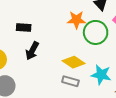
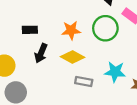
orange star: (76, 20) -> (71, 30), moved
yellow diamond: (74, 62) -> (72, 57), moved

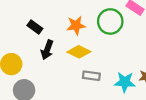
black rectangle: (30, 30) -> (35, 27), turned 40
cyan star: (115, 72) -> (125, 82), moved

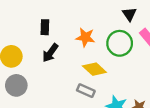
black rectangle: (35, 27) -> (45, 27), turned 40
yellow diamond: (79, 52) -> (94, 69), moved

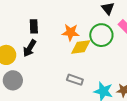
black arrow: (50, 53) -> (30, 48), moved
yellow diamond: (94, 69) -> (81, 47), moved, turned -45

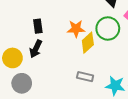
yellow diamond: (81, 47) -> (88, 43), turned -30

